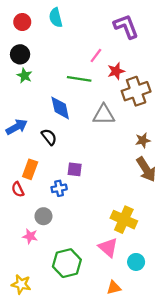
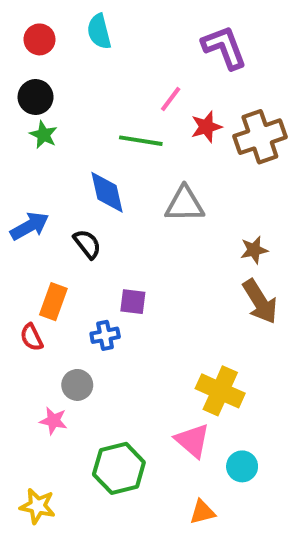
brown cross: (136, 91) -> (260, 137), moved

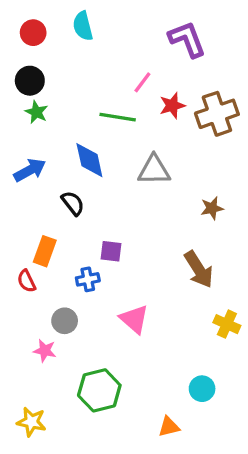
blue arrow: (30, 226) -> (30, 170), moved
brown arrow: (260, 302) -> (199, 269), moved
yellow cross: (220, 391) -> (227, 324), moved, size x0.7
pink triangle: (192, 441) -> (134, 319), moved

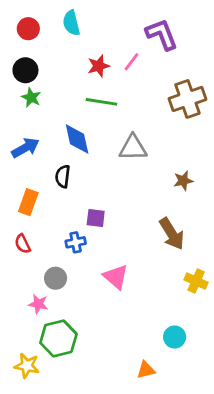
pink line: (142, 82) -> (132, 62), moved
red star: (172, 106) -> (99, 66), moved
black semicircle: (73, 203) -> (63, 176), turned -135
orange rectangle: (45, 251) -> (28, 202), moved
green hexagon: (99, 390) -> (58, 338), moved

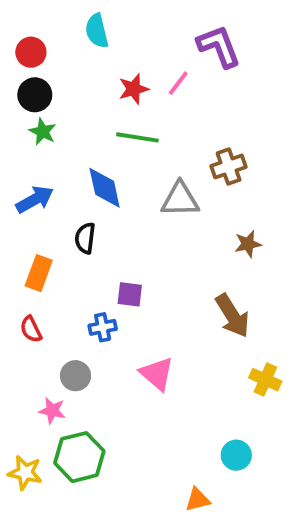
red circle: (28, 29) -> (31, 52), moved
brown cross: (187, 99) -> (229, 166), moved, size x0.7
yellow star: (27, 366) -> (25, 473), moved

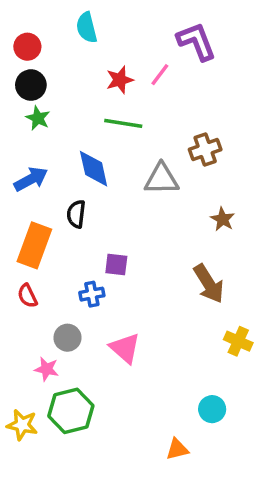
brown star: (248, 244) -> (223, 219), turned -30
orange rectangle: (39, 273) -> (34, 245), size x1.4
pink triangle: (157, 374) -> (125, 348), moved

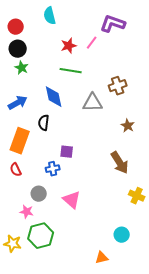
purple L-shape: (196, 41) -> (113, 24), turned -50

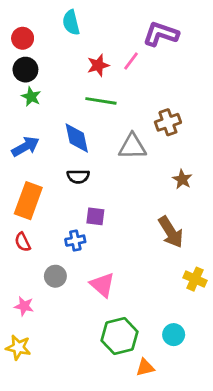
black semicircle: (44, 123) -> (78, 176), moved, turned -98
pink star: (27, 212) -> (24, 306), moved
green hexagon: (41, 236) -> (119, 336), moved

